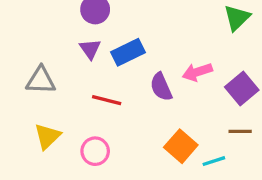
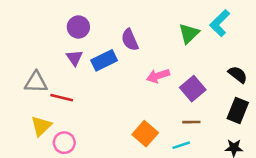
purple semicircle: (161, 87) -> (130, 40), moved
red line: (107, 100) -> (62, 98), moved
pink circle: (95, 151) -> (64, 143), moved
cyan line: (214, 161) -> (181, 145), moved

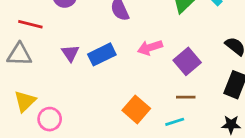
purple triangle: (75, 58) -> (70, 53), moved
blue rectangle: (104, 60) -> (102, 54), moved
red line: (62, 98) -> (30, 24), moved

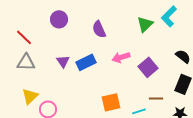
red line: (30, 24) -> (24, 37), moved, turned 30
brown line: (186, 97) -> (156, 98), moved
orange square: (136, 109) -> (111, 102), turned 36

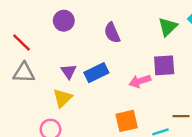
pink arrow: (121, 57) -> (140, 81), moved
purple square: (148, 67) -> (164, 65), moved, turned 36
yellow triangle: (30, 96) -> (63, 98), moved

